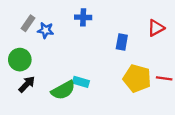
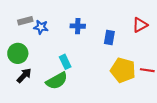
blue cross: (83, 17) -> (78, 26), moved
gray rectangle: (28, 23) -> (25, 21), turned 40
cyan rectangle: (81, 82) -> (65, 62), moved, turned 48

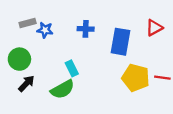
blue rectangle: (109, 38) -> (121, 42), size x1.6

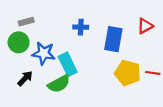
blue star: (45, 30) -> (44, 53), moved, size x1.5
green circle: (19, 59) -> (19, 42), moved
cyan rectangle: (72, 68) -> (68, 64), size x1.5

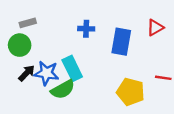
blue star: (44, 53) -> (46, 73), moved
yellow pentagon: (128, 73) -> (131, 92), moved
black arrow: (25, 78) -> (27, 73), moved

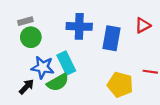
blue cross: (86, 29) -> (79, 26), size x1.6
green circle: (20, 45) -> (31, 37), moved
black arrow: (27, 73) -> (26, 87), moved

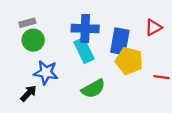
cyan rectangle: (66, 63) -> (84, 50), moved
green semicircle: (58, 82) -> (93, 89), moved
yellow pentagon: (120, 85) -> (129, 61), moved

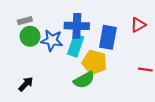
cyan rectangle: (84, 50) -> (76, 46), turned 45
yellow pentagon: (129, 61) -> (94, 62), moved
blue star: (46, 72) -> (52, 40), moved

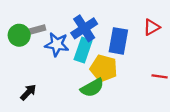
gray rectangle: (25, 21) -> (37, 30), moved
blue cross: (77, 26) -> (84, 28), turned -35
green circle: (30, 36) -> (19, 35), moved

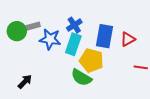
red triangle: (152, 27) -> (128, 39), moved
blue cross: (84, 28) -> (74, 25), size x0.7
green semicircle: (92, 88) -> (81, 78), turned 60

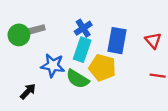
blue star: (50, 39) -> (53, 65), moved
red triangle: (128, 39) -> (153, 41), moved, turned -42
green semicircle: (81, 78) -> (78, 79), moved

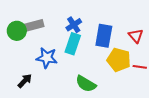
gray rectangle: (37, 29) -> (33, 26), size x1.5
yellow pentagon: (102, 68) -> (119, 60), moved
green semicircle: (78, 79) -> (86, 84), moved

